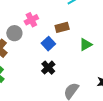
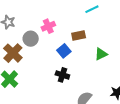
black cross: (48, 68) -> (62, 75), turned -32

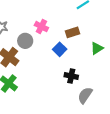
pink cross: (48, 26) -> (41, 27), turned -32
black cross: (62, 75) -> (71, 76), moved

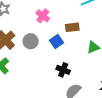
gray circle: (25, 41) -> (31, 41), moved

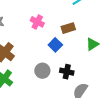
gray circle: (31, 41) -> (42, 71), moved

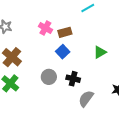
brown rectangle: (68, 28) -> (65, 32), moved

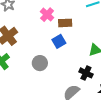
black cross: (73, 79) -> (86, 73), moved

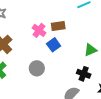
pink cross: (47, 15) -> (39, 30), moved

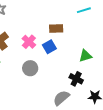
pink cross: (39, 30) -> (29, 42), moved

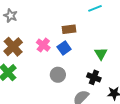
green triangle: (85, 56) -> (101, 54), turned -40
gray circle: (30, 68) -> (58, 75), moved

